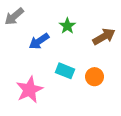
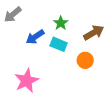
cyan rectangle: (65, 71) -> (59, 44), moved
orange circle: (94, 77) -> (85, 60), moved

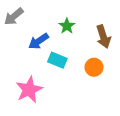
brown arrow: (94, 33) -> (103, 37), turned 102
cyan rectangle: (59, 44) -> (57, 60), moved

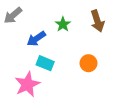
brown arrow: (103, 37) -> (97, 21), moved
cyan rectangle: (57, 60) -> (45, 63), moved

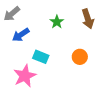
blue arrow: (36, 39) -> (21, 35), moved

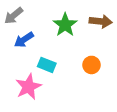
brown arrow: (88, 19) -> (101, 21), turned -66
green star: (57, 22) -> (65, 25), size x1.5

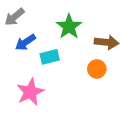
brown arrow: (101, 21) -> (107, 42), moved
cyan rectangle: (47, 65) -> (50, 57), moved, turned -36

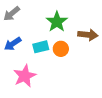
blue arrow: (25, 42) -> (13, 44), moved
orange circle: (97, 69) -> (61, 49), moved

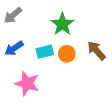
brown arrow: (88, 35) -> (96, 51), moved, turned -138
pink star: (25, 76) -> (27, 83), turned -30

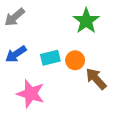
green star: (62, 24) -> (86, 21), moved
brown arrow: (96, 51) -> (96, 79), moved

